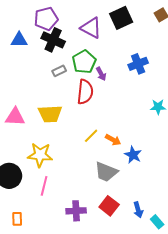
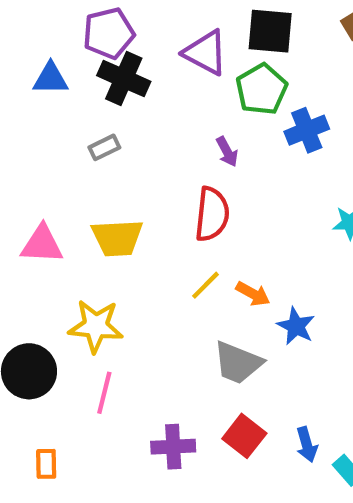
black square: (121, 18) -> (270, 31), turned 30
green pentagon: (84, 62) -> (261, 89), moved
gray rectangle: (59, 71) -> (104, 147), moved
red semicircle: (85, 92) -> (212, 214), moved

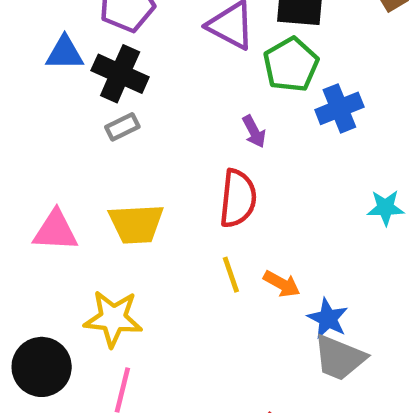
black cross: (124, 79) -> (120, 74), moved
yellow line: (206, 285) -> (231, 275), turned -64
gray trapezoid: (238, 363) -> (339, 358), moved

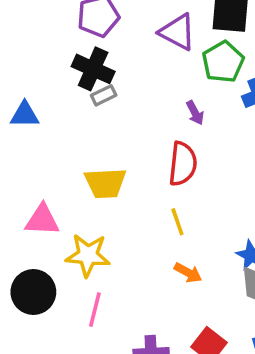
blue triangle: (65, 53) -> (25, 115), moved
gray rectangle: (122, 127) -> (104, 95), moved
pink triangle: (55, 231) -> (42, 220), moved
orange arrow: (282, 284) -> (188, 273), moved

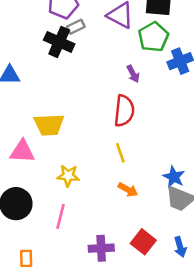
gray rectangle: (104, 95) -> (76, 27), moved
yellow trapezoid: (105, 183) -> (49, 125), moved
yellow star: (88, 255) -> (68, 176), moved, size x0.7

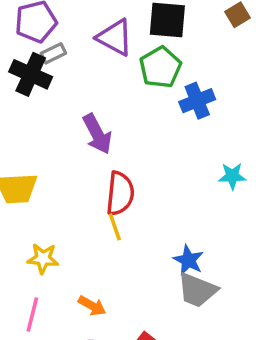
purple arrow: (133, 74) -> (97, 134), moved, size x1.6
red semicircle: (124, 111) -> (120, 194), moved
orange arrow: (128, 190) -> (92, 306), moved

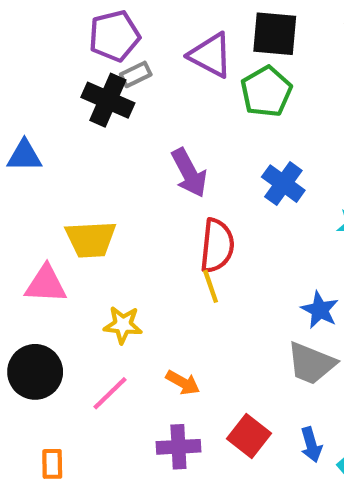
blue cross: (197, 101) -> (283, 184), moved, turned -32
blue star: (188, 260) -> (320, 310), moved
pink line: (32, 315) -> (110, 393), turned 32

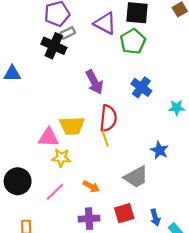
yellow trapezoid: (91, 239) -> (72, 126), moved
pink triangle: (46, 284) -> (49, 137), moved
gray trapezoid: (311, 363) -> (136, 177), moved, turned -50
red square: (249, 436) -> (124, 213), turned 36

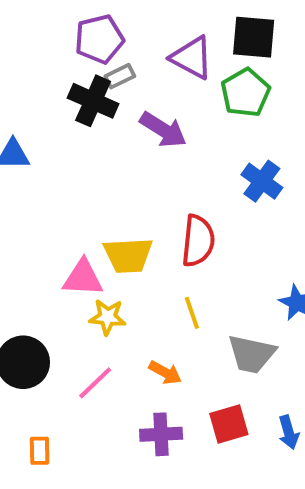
purple arrow: (94, 82) -> (163, 130), moved, turned -30
yellow line: (105, 139) -> (192, 313), moved
gray trapezoid: (136, 177) -> (252, 354), turned 40

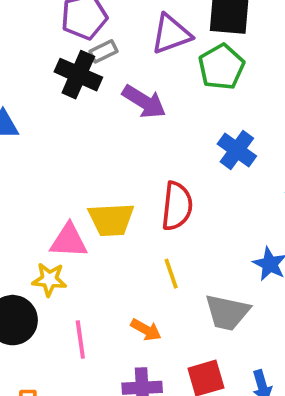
purple triangle: (192, 58) -> (171, 34), turned -48
yellow star: (108, 317) -> (49, 279), moved
pink line: (95, 383) -> (80, 339), turned -54

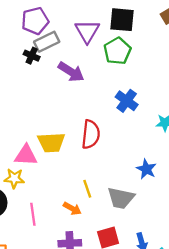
purple triangle: (171, 34) -> (87, 31), turned -40
gray rectangle: (103, 51) -> (47, 42), size x1.5
black cross: (78, 75) -> (32, 56), size x0.6
yellow line: (171, 274) -> (87, 189), moved

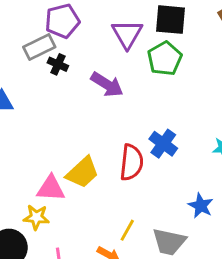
gray rectangle: (47, 42) -> (39, 47), moved
blue cross: (127, 101) -> (163, 144), moved
yellow trapezoid: (51, 142) -> (82, 172), turned -40
yellow line: (87, 189) -> (127, 230), turned 48

